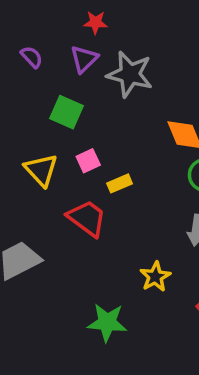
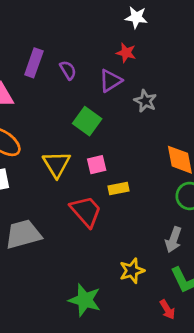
gray star: (130, 74) -> (145, 101), size x0.6

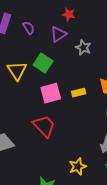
yellow triangle: (57, 164) -> (17, 71), moved
pink square: (97, 165) -> (51, 93), size x1.5
yellow rectangle: (118, 188) -> (79, 93), moved

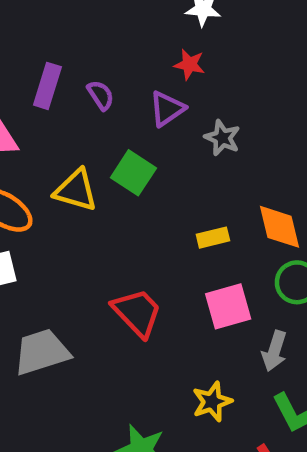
yellow triangle: (17, 71) -> (76, 190), turned -40
pink square: (51, 93) -> (228, 306), moved

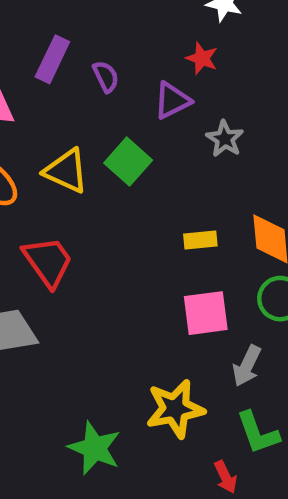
red trapezoid: (137, 313) -> (48, 262), moved
yellow star: (212, 402) -> (175, 409), size x1.4

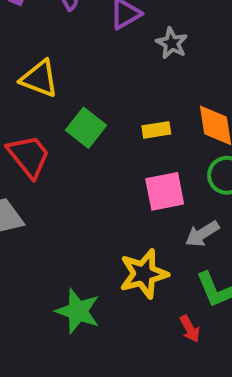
green square: (128, 162) -> (86, 128), moved
gray arrow: (247, 366) -> (202, 234), turned 36

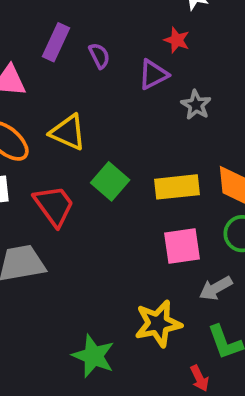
yellow rectangle: (156, 130) -> (177, 187), size x1.6

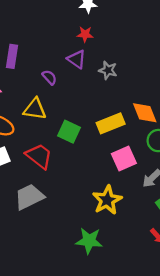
purple semicircle: (99, 56) -> (49, 77), moved
purple triangle: (153, 74) -> (77, 59), turned -42
yellow star: (158, 324) -> (107, 200), moved

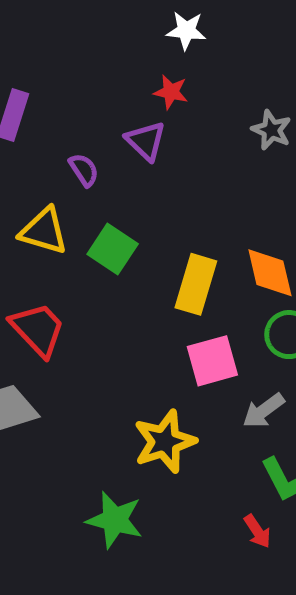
gray star: (108, 70) -> (271, 130), moved
yellow rectangle: (111, 123) -> (196, 284), turned -60
green square: (69, 132) -> (113, 249), moved

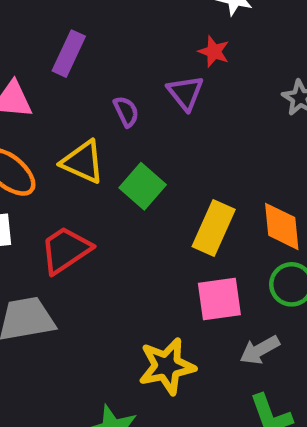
red trapezoid: (38, 329) -> (66, 250), turned -88

